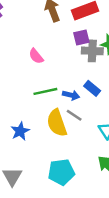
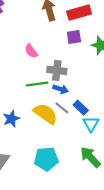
gray cross: (92, 51) -> (57, 70), moved
blue rectangle: (92, 88) -> (81, 108), moved
yellow semicircle: (57, 123) -> (45, 114), turned 140

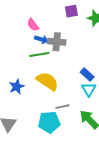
blue arrow: (60, 89) -> (42, 39), moved
gray line: (62, 108) -> (63, 107), moved, turned -48
blue rectangle: (81, 108) -> (87, 74), moved

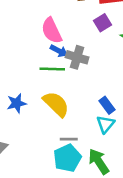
purple square: (71, 11) -> (103, 23), turned -32
pink semicircle: (33, 25) -> (52, 31), size x1.5
cyan pentagon: (49, 122) -> (67, 158), moved, turned -30

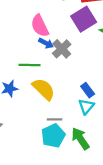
purple square: (103, 23) -> (84, 19), size x1.6
gray cross: (77, 57) -> (62, 49), turned 30
green line: (52, 69) -> (30, 65), moved

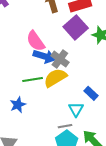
blue arrow: (46, 43) -> (44, 56), size x1.5
yellow semicircle: (44, 89) -> (55, 78), moved, turned -65
cyan triangle: (86, 106) -> (76, 109), moved

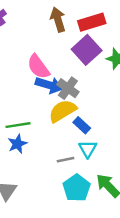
green line: (33, 79) -> (18, 125), moved
blue rectangle: (91, 93) -> (82, 125), moved
gray line: (65, 126) -> (66, 160), moved

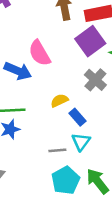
blue arrow: (49, 85) -> (18, 71), moved
gray cross: (68, 88) -> (95, 80), moved
yellow semicircle: (63, 111) -> (59, 101), size x0.6

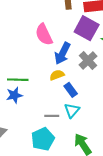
purple square: (90, 41) -> (87, 28), turned -30
blue arrow: (18, 71) -> (62, 53), moved, turned 90
cyan pentagon: (66, 180) -> (43, 139), moved

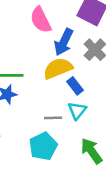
yellow semicircle: (57, 75) -> (58, 68), size x1.6

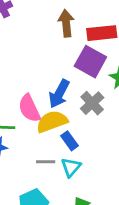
pink semicircle: (41, 20) -> (29, 108), moved
gray line: (53, 118) -> (46, 162), moved

